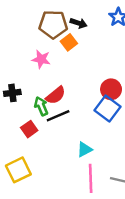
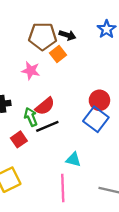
cyan triangle: (85, 149) -> (73, 160), turned 42
pink line: (91, 178) -> (63, 188), moved

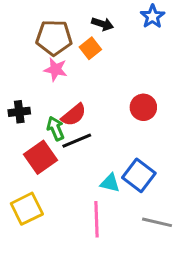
brown pentagon: (43, 36) -> (54, 38), moved
blue square: (96, 119) -> (139, 175), moved
red square: (19, 139) -> (40, 157), size x1.5

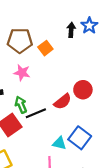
black arrow: (102, 24) -> (71, 30), moved, turned -104
pink star: (56, 69) -> (22, 73), moved
red semicircle: (74, 115) -> (63, 101), moved

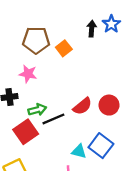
pink star: (22, 73) -> (28, 74), moved
red circle: (83, 90) -> (109, 105), moved
green arrow: (21, 105) -> (37, 110), turned 98

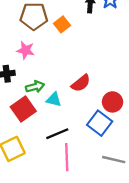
red circle: (109, 105) -> (113, 102), moved
black line: (53, 119) -> (57, 134), moved
cyan triangle: (79, 151) -> (54, 100), moved

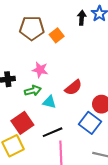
pink star: (26, 50) -> (40, 70), moved
red square: (23, 109) -> (22, 123), moved

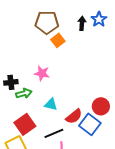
brown pentagon: (32, 28) -> (47, 22), moved
red semicircle: (73, 87) -> (74, 116), moved
green arrow: (33, 91) -> (24, 93), moved

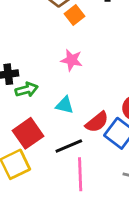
pink star: (42, 73) -> (72, 60), moved

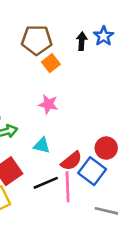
pink line: (80, 174) -> (68, 187), moved

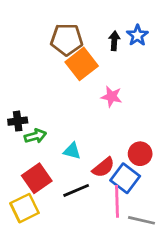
orange square: (51, 63) -> (82, 64), size x1.6
pink star: (48, 104) -> (112, 97), moved
pink line: (68, 187) -> (117, 201), moved

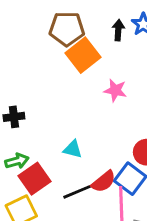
green arrow: (35, 136) -> (17, 161), moved
red semicircle: (103, 167) -> (104, 182), moved

